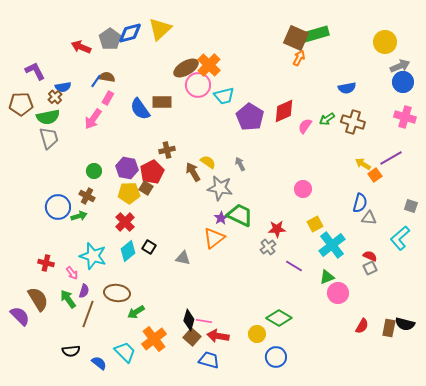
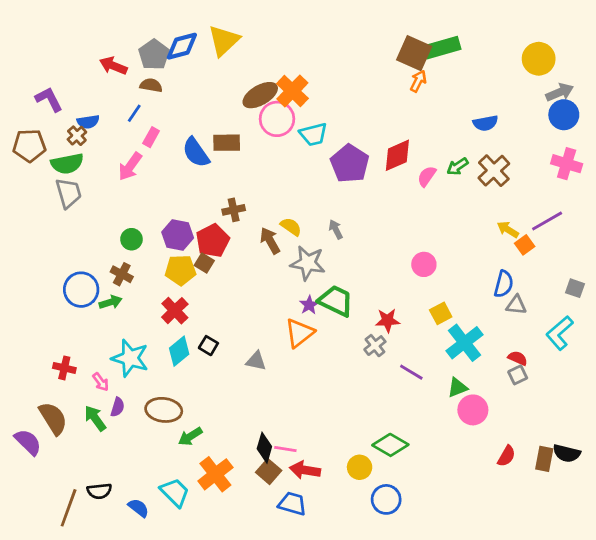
brown semicircle: (107, 77) -> (151, 85), moved
brown cross: (353, 122) -> (494, 171), turned 30
brown line: (88, 314) -> (69, 508), moved

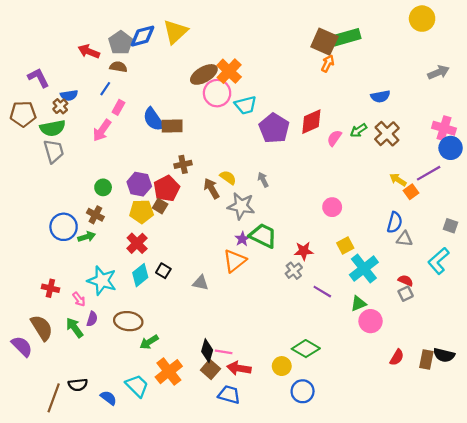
yellow circle: (539, 59) -> (422, 19), moved
blue circle: (564, 115) -> (451, 148), moved
brown rectangle: (227, 143) -> (172, 126), moved

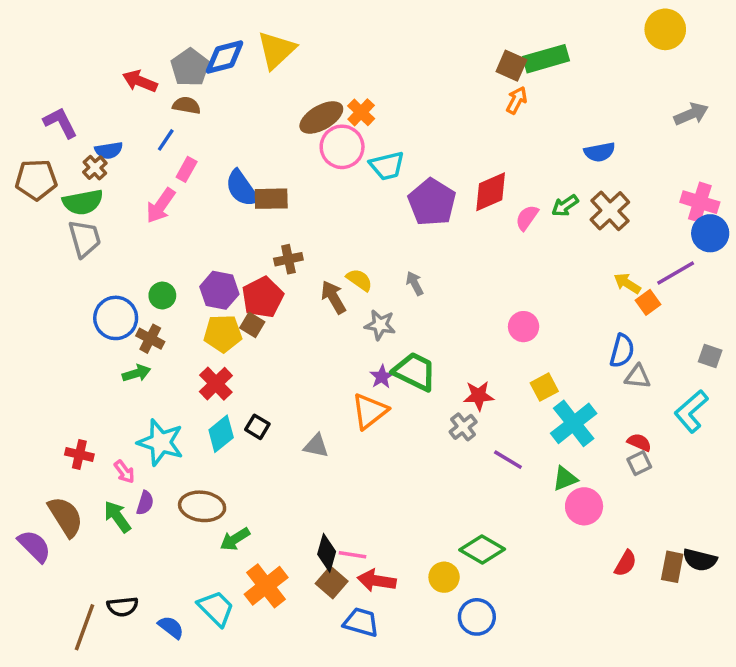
brown square: (324, 42) -> (511, 66), size x0.7
orange cross: (229, 71) -> (361, 112), size x0.7
gray star: (241, 206) -> (380, 325), size x0.7
blue circle: (64, 227) -> (116, 318), moved

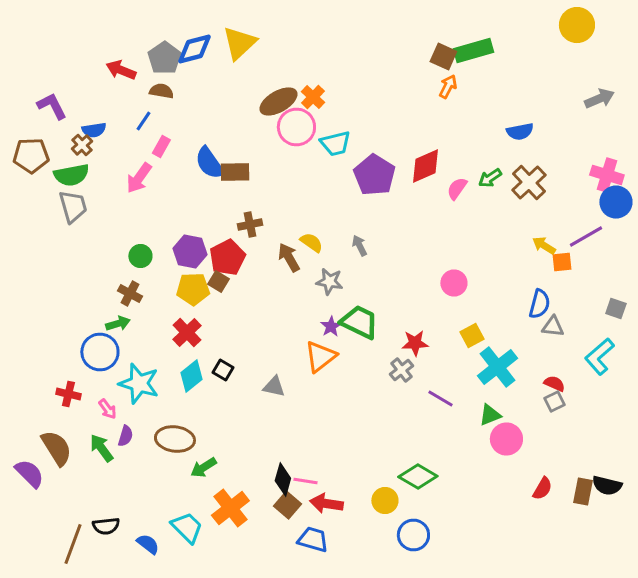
orange square: (648, 302) -> (562, 262), turned 30
blue circle: (116, 318) -> (100, 352), moved

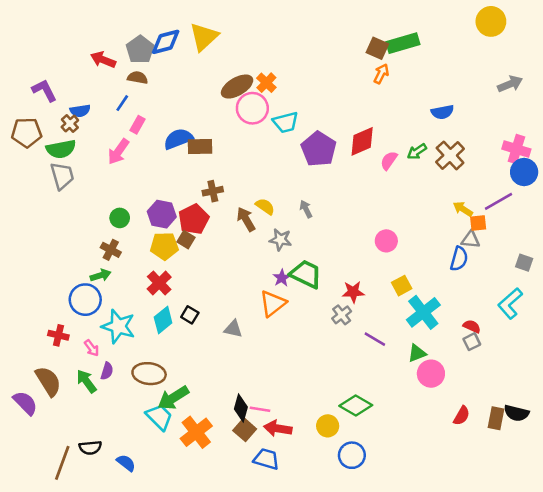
blue semicircle: (209, 163) -> (178, 139), turned 104
gray triangle: (553, 326) -> (471, 240), moved
green arrow: (203, 468) -> (173, 398), size x1.4
cyan trapezoid: (187, 528) -> (159, 417), moved

